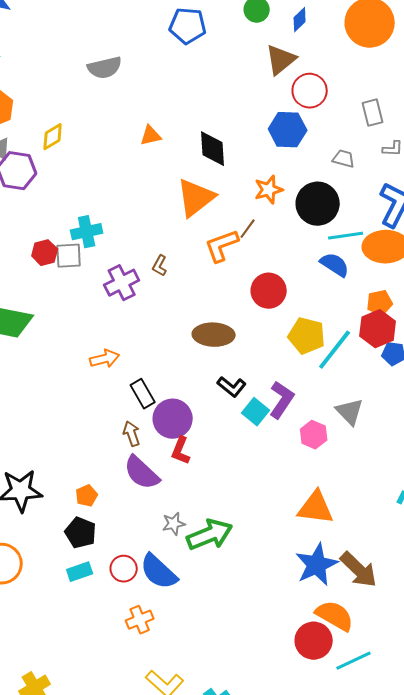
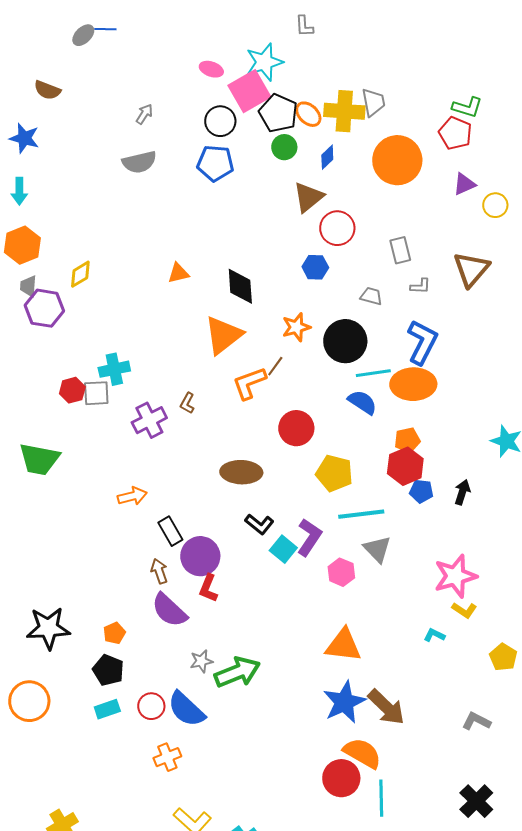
gray semicircle: (105, 68) -> (139, 162), moved
blue hexagon: (288, 130) -> (315, 267), size x0.7
cyan line: (335, 350) -> (361, 514), moved, turned 45
cyan line: (354, 661) -> (381, 798), turned -66

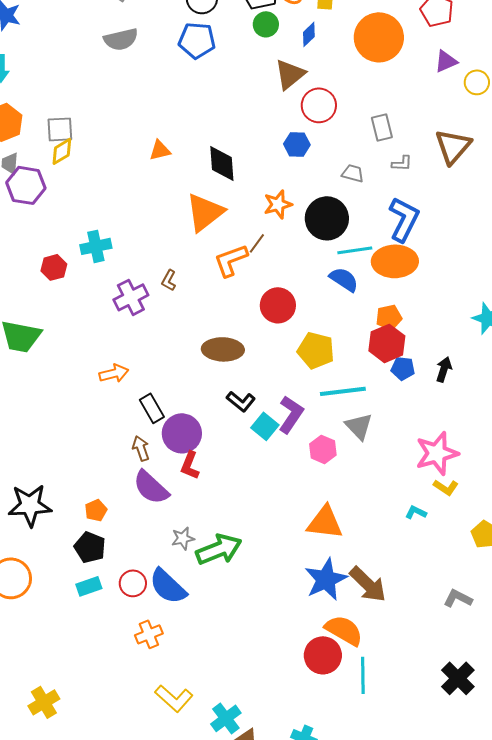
gray square: (96, 393) -> (60, 129), moved

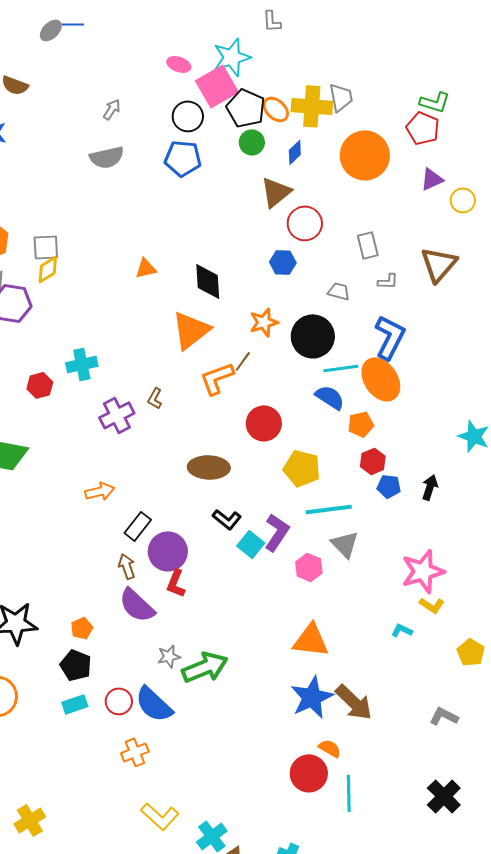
orange ellipse: (395, 261) -> (381, 379), turned 57
orange pentagon: (389, 317) -> (361, 424), moved
red hexagon: (387, 343) -> (373, 461), size x0.7
black rectangle: (152, 408) -> (138, 526), turned 68
orange semicircle: (344, 630) -> (330, 748), size x0.6

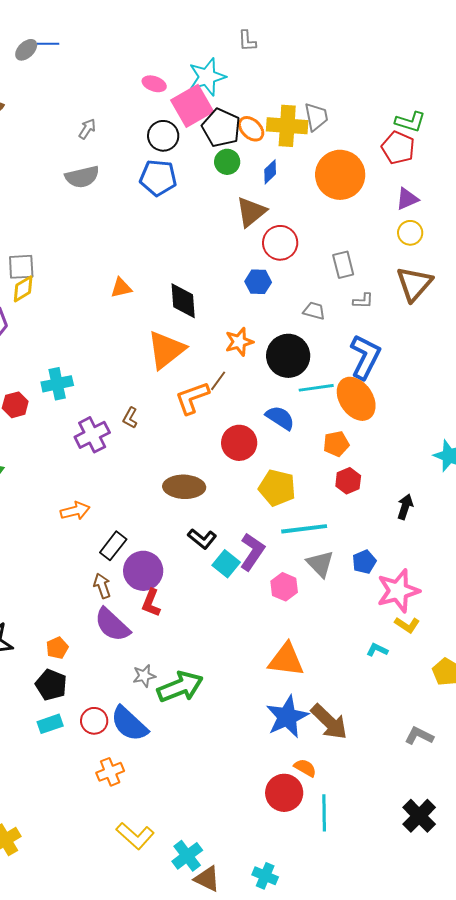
yellow circle: (463, 200) -> (410, 233), moved
blue semicircle: (330, 397) -> (280, 418), moved
blue pentagon: (389, 486) -> (364, 562), moved, turned -30

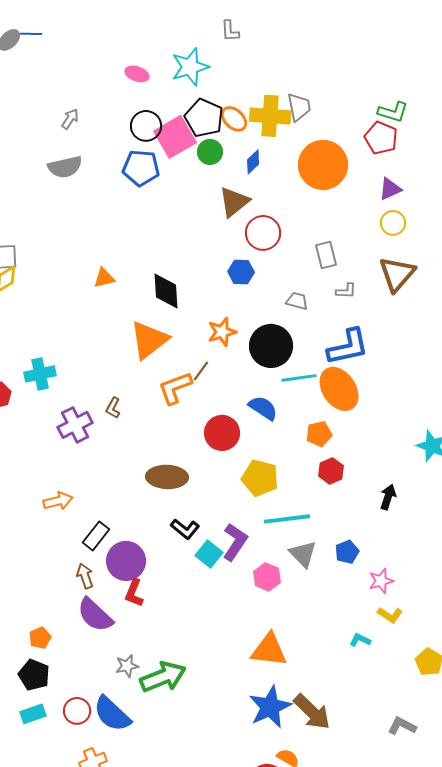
pink square: (192, 106) -> (175, 137), moved
blue L-shape: (365, 357) -> (348, 347), turned 51
pink star: (398, 591) -> (381, 581), size x0.6

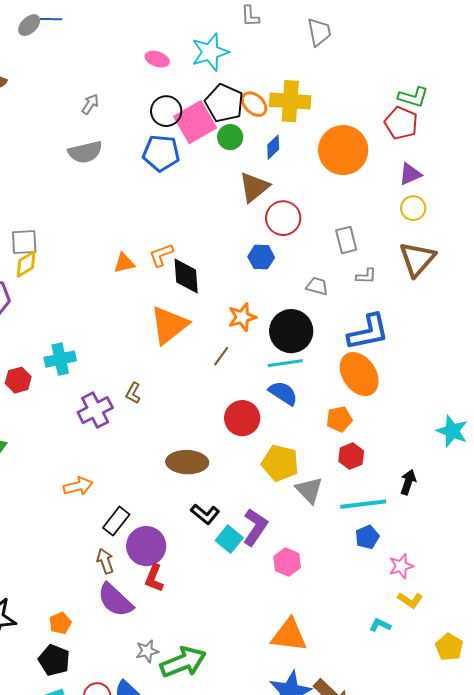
gray trapezoid: (299, 107) -> (319, 32), moved
cyan line: (299, 378) -> (285, 363), moved
orange L-shape: (175, 388) -> (161, 255), moved, size x0.7
cyan line: (287, 519) -> (363, 504), moved
gray triangle: (303, 554) -> (309, 490), moved

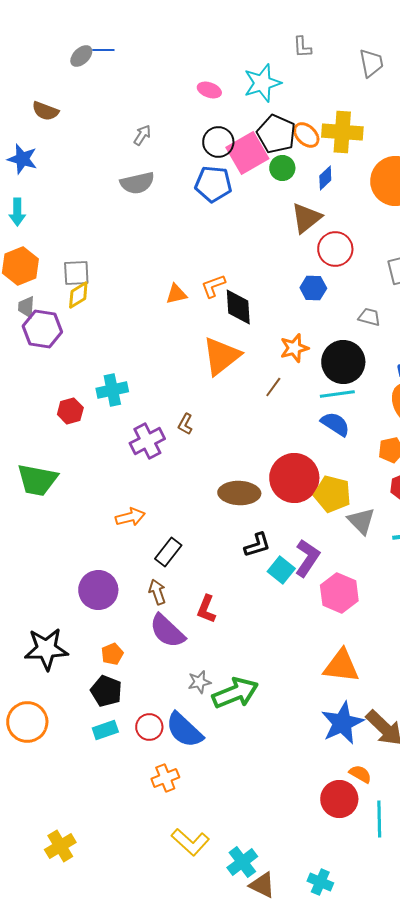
red circle: (242, 418) -> (294, 478), moved, size x1.4
black L-shape: (205, 514) -> (257, 545), turned -56
purple circle: (146, 546) -> (98, 590), moved
pink hexagon: (287, 562) -> (339, 593), size x1.4

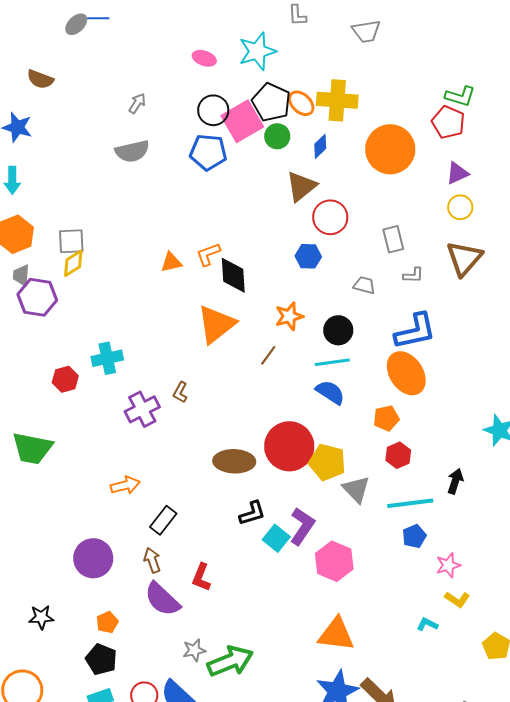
gray trapezoid: (371, 63) -> (366, 31), turned 92
black circle: (343, 362) -> (338, 330), size x0.7
black star: (46, 649) -> (41, 617), size x0.6

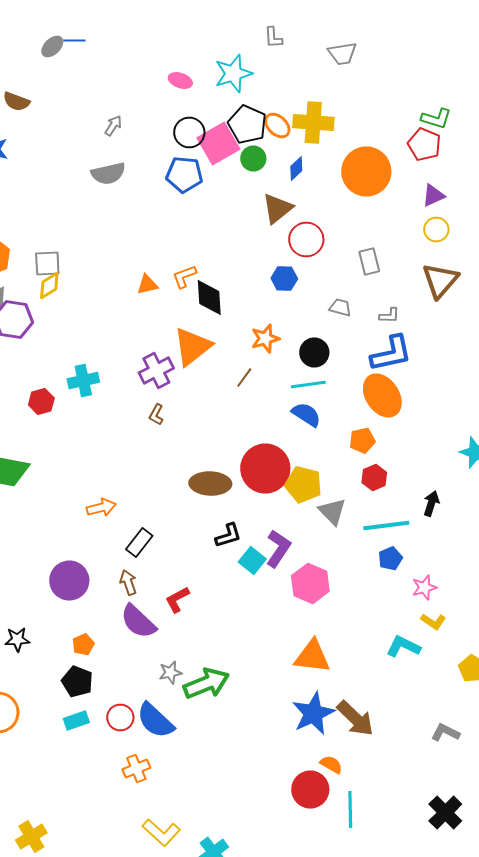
gray L-shape: (413, 275) -> (389, 316), moved
purple cross: (142, 409) -> (156, 370), moved
red L-shape: (201, 577) -> (177, 600), turned 40
cyan L-shape: (427, 624) -> (403, 646), size x1.6

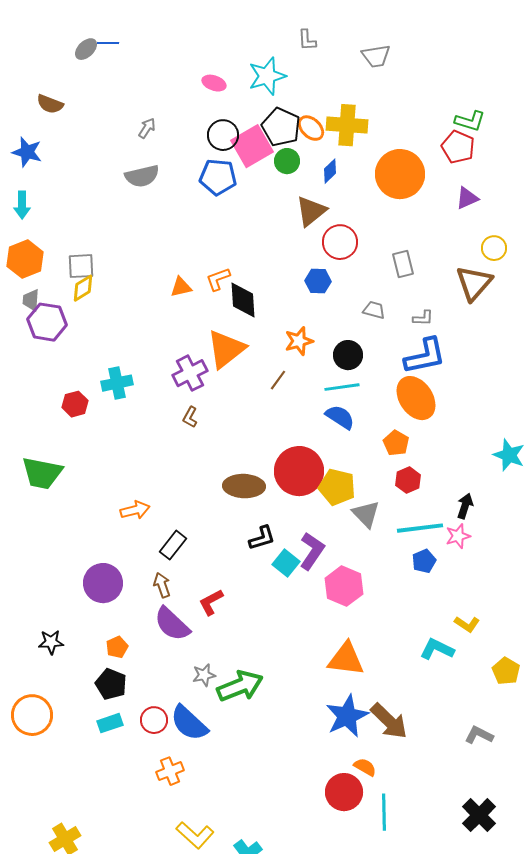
yellow circle: (436, 230) -> (494, 248), moved
orange pentagon: (362, 440) -> (396, 443), turned -30
pink star: (424, 588) -> (458, 536), moved

